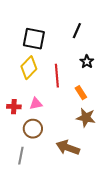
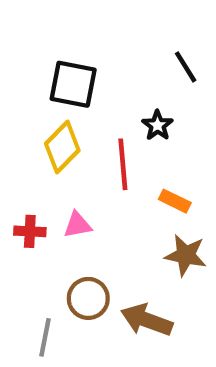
black line: (77, 31) -> (186, 67), moved, turned -56
black star: (87, 62) -> (157, 125), moved
orange rectangle: (81, 93) -> (175, 201), turned -32
brown circle: (33, 129) -> (88, 298), moved

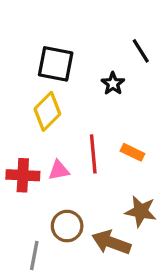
black star: (157, 125) -> (113, 84), moved
red line: (123, 164) -> (93, 154), moved
red cross: (30, 231) -> (23, 175), size x1.4
brown star: (186, 255) -> (141, 211), moved

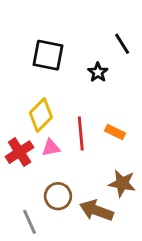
yellow diamond: (47, 111) -> (41, 115), moved
red cross: (23, 175) -> (20, 152), turned -36
gray line: (34, 255) -> (30, 222), turned -35

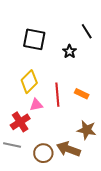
red cross: (20, 152) -> (20, 122), moved
brown circle: (58, 196) -> (43, 153), moved
gray line: (30, 222) -> (12, 145), moved, turned -54

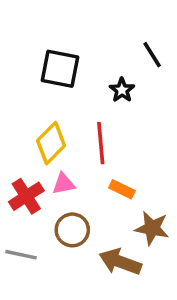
orange rectangle: (82, 94) -> (122, 189), moved
red line: (57, 95) -> (101, 143), moved
red cross: (20, 122) -> (26, 196), moved
brown circle: (43, 153) -> (72, 230), moved

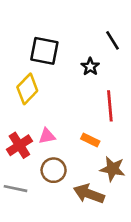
yellow diamond: (51, 143) -> (27, 89), moved
red line: (101, 143) -> (110, 106), moved

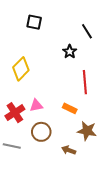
black square: (44, 51) -> (34, 22), moved, size x0.7
brown arrow: (89, 194) -> (69, 150), size x0.6

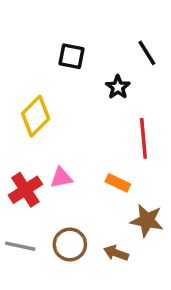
black square: (34, 22) -> (72, 56), moved
brown circle: (41, 132) -> (70, 244), moved

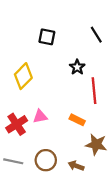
black star: (118, 87) -> (77, 67), moved

